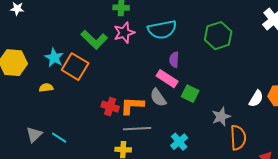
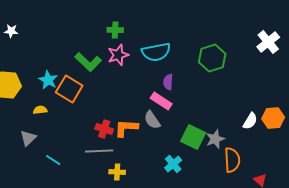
green square: (190, 94) -> (193, 137), moved, size x1.4
gray line: (137, 129) -> (99, 151), moved
gray triangle: (34, 135) -> (28, 138), moved

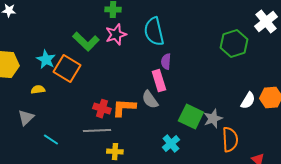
cyan semicircle: (156, 52) -> (154, 32), turned 88
green hexagon: (212, 58) -> (234, 44), moved
pink rectangle: (161, 101) -> (159, 81), turned 40

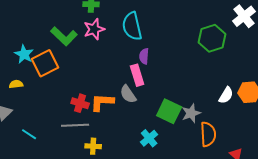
orange square: (67, 69) -> (45, 63), turned 32

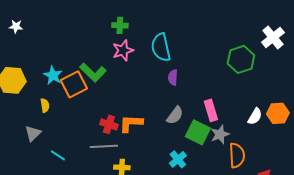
green L-shape: (64, 36) -> (93, 72), moved
pink rectangle: (137, 75) -> (211, 110), moved
yellow semicircle: (16, 84) -> (45, 105), turned 88
gray semicircle: (128, 94) -> (175, 115), moved, turned -108

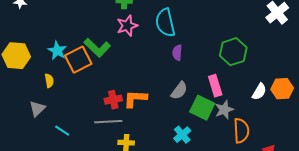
green hexagon: (241, 59) -> (233, 52), moved
red cross: (109, 124) -> (113, 100), turned -30

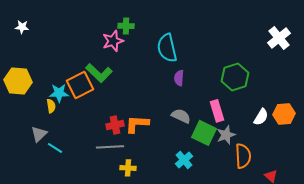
pink star: (127, 26) -> (113, 41), moved
cyan star: (57, 51) -> (59, 93), moved, turned -30
gray semicircle: (179, 91) -> (181, 116), turned -102
cyan line: (62, 131) -> (55, 148), moved

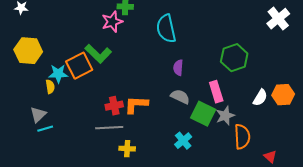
purple semicircle: (179, 78) -> (178, 68), moved
yellow hexagon: (18, 81) -> (28, 51), moved
cyan line: (55, 148) -> (45, 129), moved, turned -49

